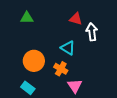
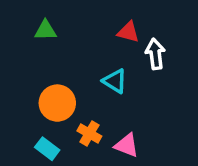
orange cross: (61, 69) -> (89, 133), moved
pink triangle: (75, 86) -> (127, 145), turned -35

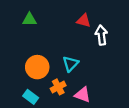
cyan triangle: (115, 81) -> (70, 64), moved, turned 42
orange cross: (89, 133) -> (58, 87), turned 32

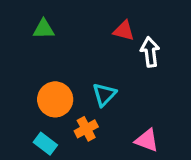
pink triangle: (83, 95) -> (147, 140), moved

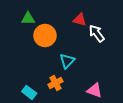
white arrow: (150, 52) -> (97, 33), turned -30
orange circle: (55, 99) -> (45, 36), moved

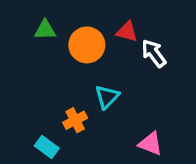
orange circle: (45, 36) -> (87, 45), moved
orange cross: (56, 83) -> (75, 120), moved

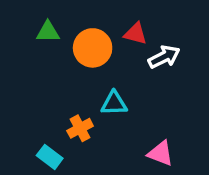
white arrow: (154, 53) -> (164, 57), turned 100
cyan triangle: (107, 97) -> (114, 103), turned 44

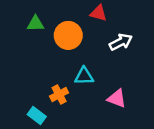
red triangle: (135, 34) -> (98, 13), moved
pink triangle: (160, 153) -> (117, 98), moved

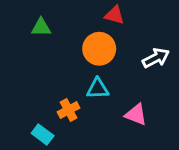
orange circle: (68, 35) -> (99, 49), moved
white arrow: (121, 42) -> (156, 58), moved

